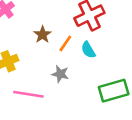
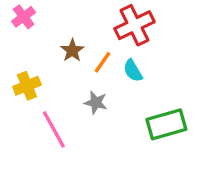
pink line: (28, 94) -> (54, 129), turned 52

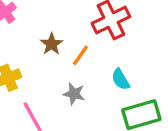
cyan semicircle: (133, 71) -> (121, 79), moved

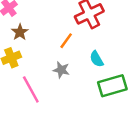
brown star: (52, 44) -> (20, 32), moved

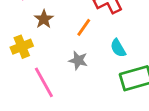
brown star: (20, 32) -> (44, 19), moved

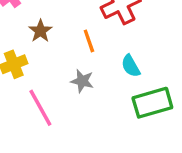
orange line: (84, 27) -> (89, 41), turned -54

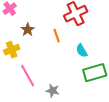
gray star: (82, 81) -> (53, 91), moved

